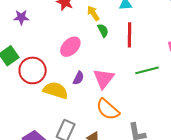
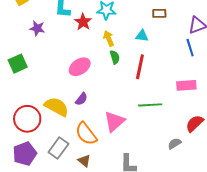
red circle: (33, 70) -> (27, 119), moved
pink triangle: (104, 79) -> (114, 121), moved
orange semicircle: (108, 109) -> (86, 134), moved

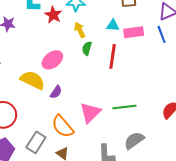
green semicircle: (115, 57) -> (87, 48), turned -144
pink rectangle: (186, 85) -> (134, 32), moved
green line: (150, 105) -> (124, 107), moved
yellow semicircle: (57, 107) -> (32, 80), moved
gray semicircle: (174, 144) -> (134, 140), moved, size x1.5

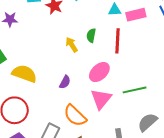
yellow arrow: (80, 30) -> (72, 45), moved
pink ellipse: (52, 60) -> (99, 72), moved
yellow semicircle: (32, 80) -> (24, 74), moved

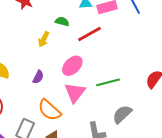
green semicircle: (91, 35) -> (62, 21), moved, turned 96
red line: (118, 41) -> (89, 34), turned 60
yellow arrow: (72, 45) -> (44, 39), turned -119

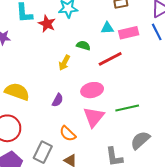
pink ellipse: (72, 66) -> (92, 90), turned 30
orange semicircle: (49, 110) -> (68, 134), size x0.7

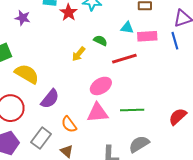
pink ellipse: (92, 90) -> (101, 86), turned -30
purple semicircle: (58, 100) -> (50, 99), moved, size x1.5
pink triangle: (94, 117) -> (98, 113), turned 35

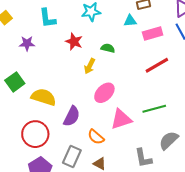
red star: (69, 12) -> (74, 42), moved
cyan triangle: (127, 28) -> (130, 21), moved
red line: (124, 59) -> (157, 65), moved
pink ellipse: (101, 86) -> (104, 93), moved

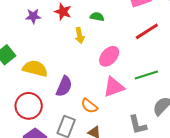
purple star: (27, 43) -> (33, 16), moved
yellow arrow: (90, 66) -> (80, 35), turned -35
pink ellipse: (104, 93) -> (109, 56), moved

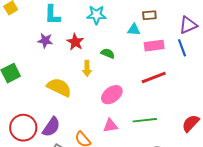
yellow semicircle: (35, 68) -> (59, 87), moved
purple semicircle: (64, 86) -> (51, 127), moved
pink triangle: (114, 87) -> (110, 126), size x0.7

